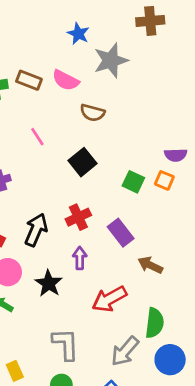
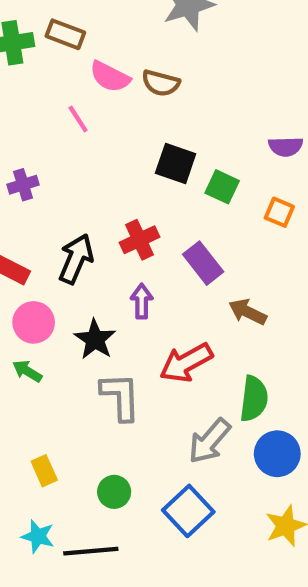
pink semicircle: (66, 80) -> (110, 77), moved
black square: (83, 162) -> (176, 164), moved, turned -32
orange square: (164, 180) -> (279, 212), moved
gray L-shape: (66, 344) -> (120, 397), moved

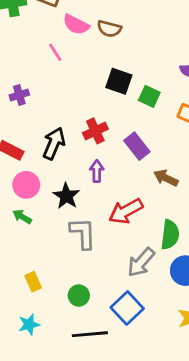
cyan star: (38, 536) -> (29, 325), turned -30
black line: (91, 551) -> (90, 334), moved

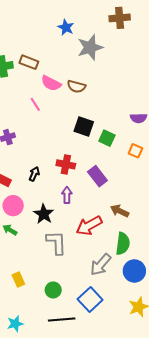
red cross: (95, 131) -> (66, 164), turned 36
black arrow: (54, 143) -> (34, 174), size x0.6
brown arrow: (166, 178) -> (120, 211), moved
cyan star: (29, 325) -> (15, 324), moved

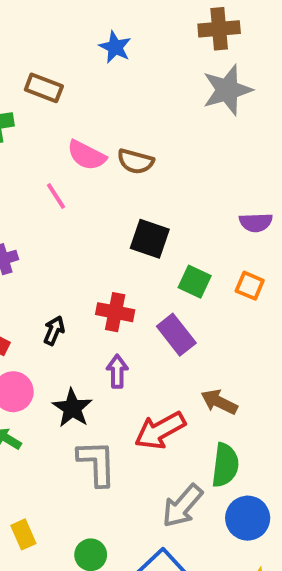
gray star: (90, 47) -> (227, 90), moved
brown rectangle: (29, 62) -> (44, 88), moved
green square: (107, 138) -> (195, 282), moved

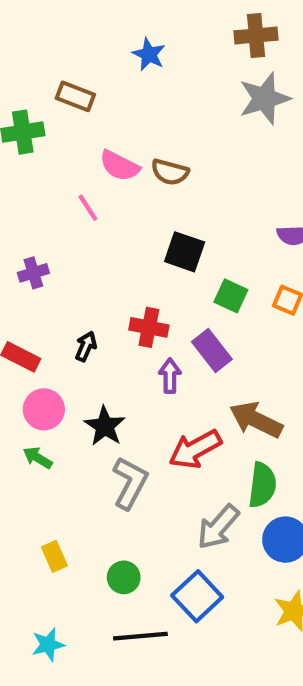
purple arrow: (117, 371) -> (170, 376), moved
brown arrow: (219, 402) -> (256, 420), size x1.4
gray L-shape: (97, 463) -> (130, 483), turned 30

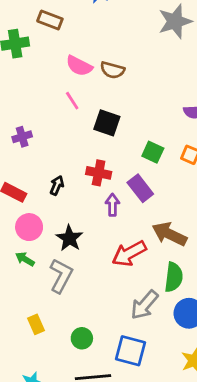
pink line: (88, 208) -> (72, 101), moved
black square: (185, 252) -> (107, 123), moved
gray L-shape: (130, 483) -> (61, 276), moved
blue square: (197, 596) -> (131, 351), turned -32

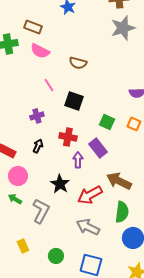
pink semicircle: (79, 66) -> (40, 51), moved
purple cross: (22, 137) -> (37, 116), moved
black star: (69, 238) -> (60, 184), moved
gray arrow: (144, 305) -> (88, 227), moved, turned 75

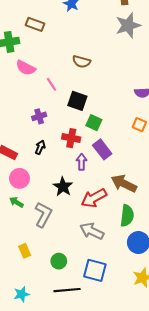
pink semicircle: (40, 51) -> (26, 68), moved
green square: (107, 122) -> (94, 123), moved

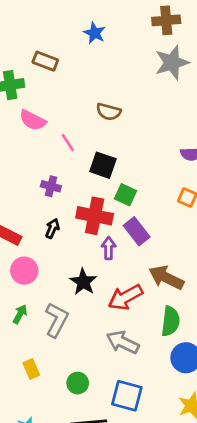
purple cross: (39, 116) -> (51, 186), turned 32
red cross: (71, 138) -> (95, 216), size x1.4
green arrow: (16, 202) -> (20, 314), moved, turned 88

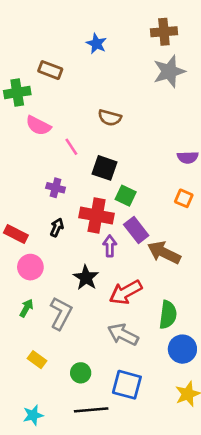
brown arrow: (166, 278) -> (164, 253), moved
yellow rectangle: (31, 369) -> (37, 360), turned -30

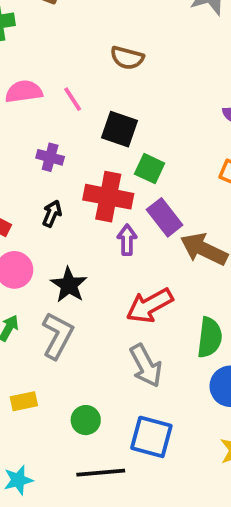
pink semicircle: (38, 126) -> (24, 92), moved, turned 145
black star: (86, 278) -> (69, 285), moved
gray arrow: (123, 334) -> (146, 366), turned -144
yellow rectangle: (37, 360) -> (24, 401), turned -48

